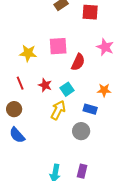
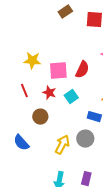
pink square: (58, 46) -> (58, 71), moved
brown circle: (14, 109) -> (40, 117), moved
yellow arrow: (58, 110) -> (62, 145), moved

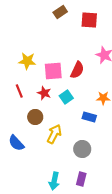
gray circle: (85, 139) -> (82, 149), moved
yellow arrow: (62, 145) -> (54, 134), moved

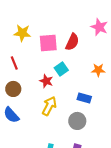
red star: (44, 93) -> (46, 81), moved
brown circle: (35, 117) -> (13, 89), moved
blue rectangle: (89, 117) -> (84, 98), moved

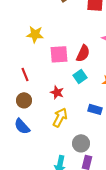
yellow star: (22, 33) -> (35, 34), moved
cyan square: (61, 69) -> (80, 76), moved
gray circle: (77, 121) -> (81, 143), moved

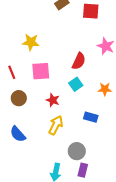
pink square: (59, 54) -> (41, 71), moved
red line: (25, 74) -> (12, 72), moved
brown circle: (24, 100) -> (19, 98), moved

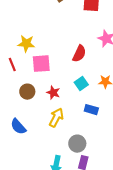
yellow star: (31, 42) -> (26, 44), moved
cyan square: (76, 84) -> (81, 84), moved
brown circle: (19, 98) -> (27, 92), moved

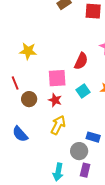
pink square: (41, 64) -> (57, 78), moved
red line: (12, 65) -> (15, 83), moved
blue rectangle: (91, 110) -> (93, 137), moved

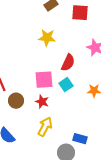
yellow star: (28, 51) -> (47, 38), moved
cyan square: (83, 91) -> (66, 85), moved

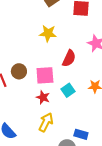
cyan square: (66, 85) -> (68, 90), moved
brown circle: (16, 101) -> (19, 71), moved

